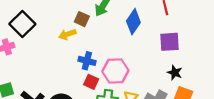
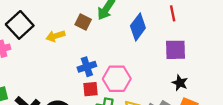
yellow arrow: (67, 34) -> (56, 36), moved
blue cross: (87, 61) -> (87, 67), turned -35
red square: (91, 82) -> (90, 89), turned -32

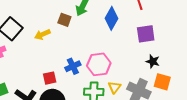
blue cross: (87, 67) -> (73, 66), moved
red square: (90, 89) -> (50, 78), moved

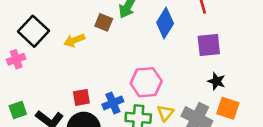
blue cross: (73, 66) -> (113, 103), moved

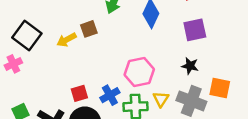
brown square: (104, 22) -> (89, 29), moved, turned -35
black star: (217, 81) -> (190, 66), moved

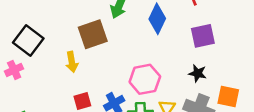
brown square: (89, 29) -> (93, 34), size x1.6
yellow arrow: (67, 40) -> (72, 62), moved, turned -72

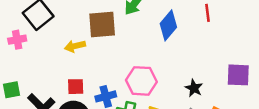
purple square: (203, 36) -> (238, 75), moved
yellow arrow: (72, 62) -> (75, 46), turned 72

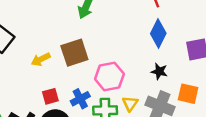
brown square: (102, 24) -> (74, 53), moved
blue diamond: (168, 25) -> (158, 33), moved

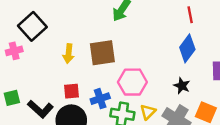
yellow arrow: (41, 59) -> (68, 54), turned -66

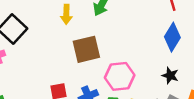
yellow arrow: (68, 54) -> (66, 14), moved

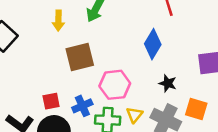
blue diamond: (172, 37) -> (153, 44), moved

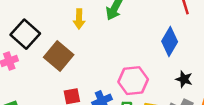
brown square: (80, 57) -> (59, 56), moved, turned -36

